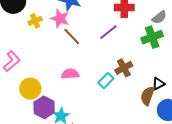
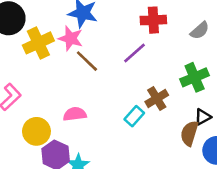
yellow cross: (35, 21) -> (38, 43), size x1.6
green cross: (152, 37) -> (195, 77), moved
pink semicircle: (70, 74) -> (75, 114), moved

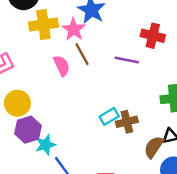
purple line: (134, 53) -> (127, 60), turned 35
brown cross: (157, 98) -> (127, 122), moved
pink semicircle: (75, 114) -> (62, 66), moved, turned 55

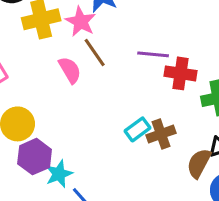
red cross: (153, 36) -> (180, 73), moved

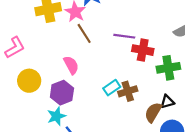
pink semicircle: (70, 70) -> (71, 65), moved
purple hexagon: (35, 157) -> (62, 93), moved

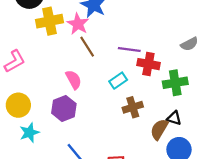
yellow circle: (29, 81) -> (18, 105), moved
cyan rectangle: (112, 88) -> (118, 81), moved
black triangle: (167, 102) -> (174, 118), turned 32
cyan star: (56, 116) -> (29, 133), moved

